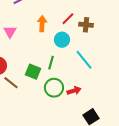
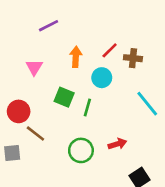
cyan line: (84, 60) -> (147, 104), moved
green square: (33, 72) -> (64, 97), moved
green circle: (54, 88) -> (81, 150), moved

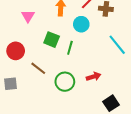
brown line: (35, 134) -> (38, 68), moved

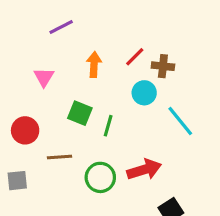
cyan circle: (81, 24) -> (144, 93), moved
brown line: (38, 68) -> (60, 157), turned -42
red arrow: (94, 77) -> (144, 170), size x1.5

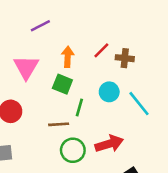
pink triangle: (44, 77) -> (26, 67), size x1.5
cyan circle: (144, 93) -> (109, 92), moved
green square: (80, 113) -> (62, 84), moved
brown line: (60, 157) -> (59, 124), moved

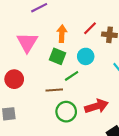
cyan circle: (109, 92) -> (86, 56), moved
green line: (79, 107) -> (72, 76), turned 40

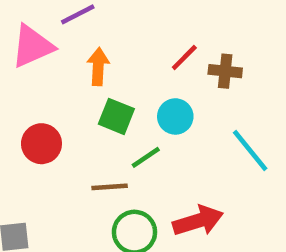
orange arrow: (62, 34) -> (98, 67), moved
pink triangle: (27, 42) -> (32, 46), moved, turned 35
red circle: (14, 79) -> (41, 144), moved

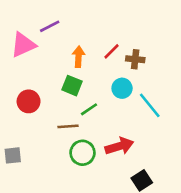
orange arrow: (98, 67) -> (79, 57), moved
cyan circle: (175, 116) -> (122, 88), moved

